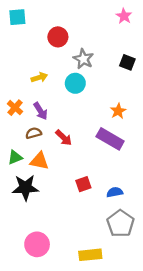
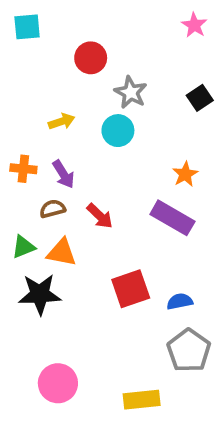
black square: (127, 62) -> (200, 98), turned 35
orange cross: (15, 108) -> (23, 169), turned -35
red square: (83, 184) -> (131, 289), size x1.5

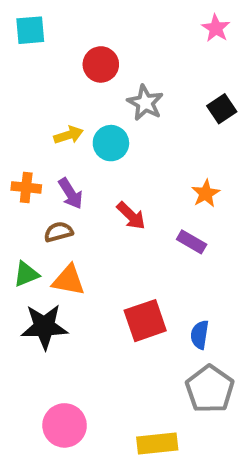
cyan circle: (118, 131) -> (111, 143), moved
red arrow: (100, 216) -> (131, 216), moved
purple rectangle: (172, 218) -> (192, 242), size x0.6
blue semicircle: (180, 301) -> (200, 335), turned -70

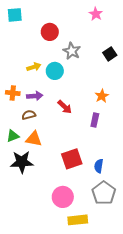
pink star: (216, 28) -> (96, 14), moved
purple arrow: (71, 194) -> (35, 96), turned -63
purple rectangle: (192, 242) -> (95, 120), turned 72
pink circle: (65, 425) -> (63, 197), moved

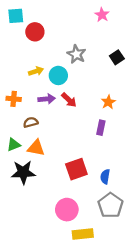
red circle: (50, 32) -> (35, 32), moved
purple arrow: (35, 96) -> (47, 99), moved
red arrow: (65, 107) -> (69, 100), moved

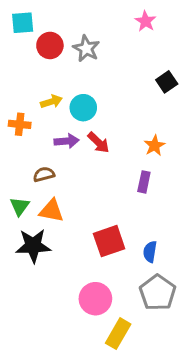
gray star: (76, 54) -> (86, 49), moved
orange cross: (14, 99) -> (20, 124), moved
green triangle: (14, 145) -> (20, 206), turned -32
yellow rectangle: (83, 234) -> (118, 334), turned -54

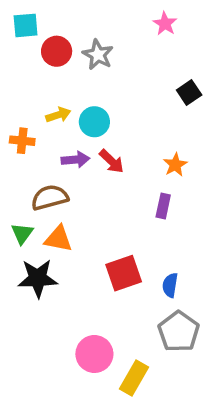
brown semicircle: (44, 174) -> (50, 197), size x1.5
pink circle: (95, 299) -> (94, 354), moved

